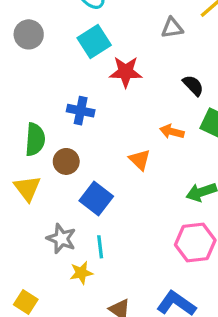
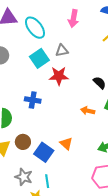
gray triangle: (172, 28) -> (62, 51), moved
orange triangle: (140, 160) -> (66, 144), moved
brown circle: (66, 161) -> (23, 142), moved

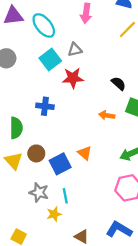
blue square: (44, 152) -> (60, 164), turned 30

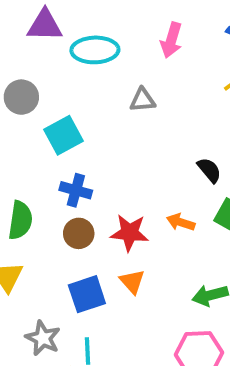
cyan ellipse: (44, 25) -> (95, 50), turned -60
cyan square: (50, 59) -> (63, 135), moved
red star: (73, 78) -> (130, 233), moved
brown circle: (36, 153) -> (79, 233), moved

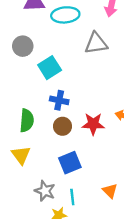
gray triangle: (143, 100) -> (96, 43), size x1.5
orange triangle: (132, 282) -> (110, 191), moved

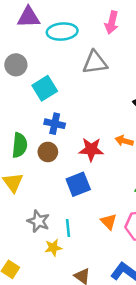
brown circle: (63, 126) -> (48, 152), moved
blue square: (70, 163) -> (78, 184), moved

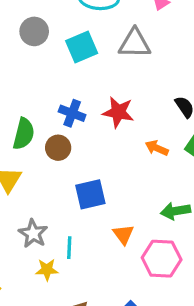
cyan square: (45, 88) -> (82, 47), moved
red star: (91, 149) -> (118, 112), moved
orange triangle: (109, 222) -> (123, 234), moved

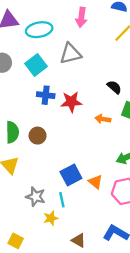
blue cross: (72, 113) -> (46, 95), moved
blue square: (90, 194) -> (71, 175), moved

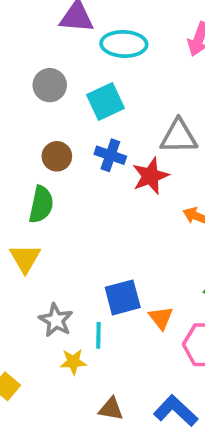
gray triangle: (70, 54) -> (179, 136), moved
red star: (71, 102) -> (150, 176), turned -30
brown circle: (38, 136) -> (57, 156), moved
brown triangle: (79, 240) -> (111, 409), turned -32

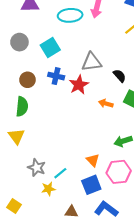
cyan ellipse: (124, 44) -> (70, 15), moved
blue square: (123, 297) -> (91, 185), moved
cyan line: (98, 335) -> (60, 173), turned 56

